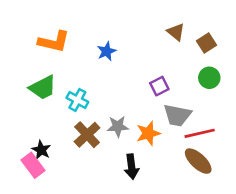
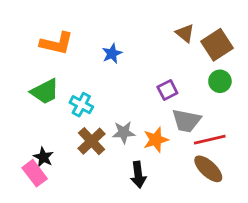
brown square: (207, 43) -> (217, 45), size x1.5

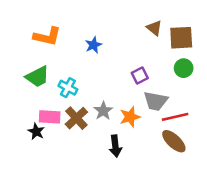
brown square: (217, 45) -> (181, 38), turned 30
gray star: (124, 132) -> (103, 111), turned -30
pink rectangle: (35, 173) -> (50, 117), moved, turned -50

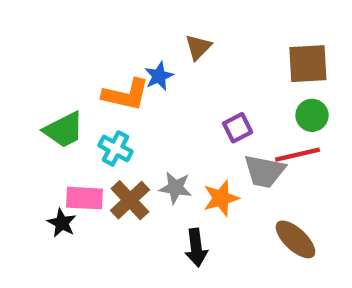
brown triangle: (154, 28) -> (198, 47), moved, turned 35
orange L-shape: (47, 36) -> (126, 95), moved
gray star: (103, 111) -> (175, 188), turned -30
red line: (175, 117) -> (298, 155), moved

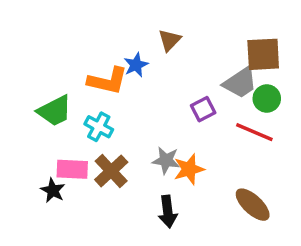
red line: (298, 155) -> (254, 132), turned 36
gray trapezoid: (264, 171) -> (240, 83), moved, turned -45
gray star: (175, 188) -> (166, 160), moved

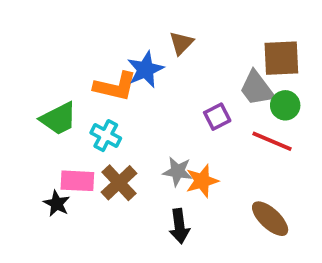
blue star: (136, 65) -> (145, 69), size x1.4
gray trapezoid: (240, 83) -> (257, 88), turned 87

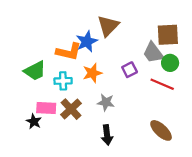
brown triangle: (181, 43) -> (108, 26), size x1.5
cyan cross: (106, 136) -> (63, 81), turned -30
orange star: (202, 181) -> (92, 73), moved

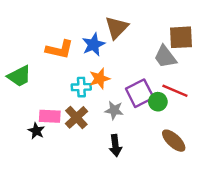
orange L-shape: (69, 52) -> (59, 49), moved
green circle: (170, 63) -> (158, 102), moved
purple square: (130, 70) -> (140, 93), moved, size x1.6
green trapezoid: (35, 71) -> (19, 76), moved
cyan cross: (63, 81) -> (81, 87), moved

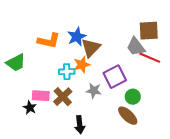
brown triangle: (117, 28) -> (91, 48), moved
red line: (175, 91) -> (150, 58), moved
green circle: (158, 102) -> (133, 97), moved
brown ellipse: (174, 141) -> (128, 116), moved
black arrow: (115, 145) -> (80, 125), moved

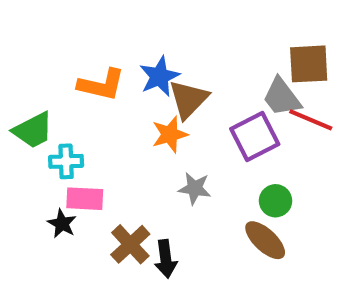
cyan cross: (67, 72) -> (66, 161), moved
purple square: (115, 77) -> (255, 136), moved
brown cross: (63, 97) -> (130, 244), moved

